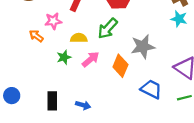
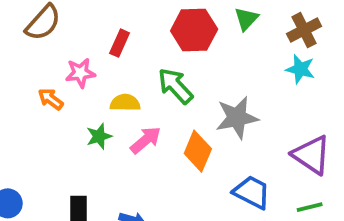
green arrow: (108, 28) -> (175, 86), turned 95

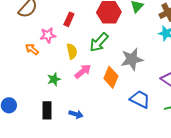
green arrow: (175, 86) -> (99, 42), turned -95
yellow semicircle: (125, 103) -> (72, 51), turned 77
green star: (99, 136) -> (54, 79), moved

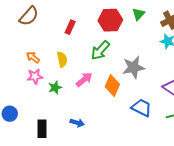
pink star: (48, 35) -> (35, 76), moved
yellow semicircle: (72, 51) -> (62, 59), moved
black rectangle: (47, 110) -> (42, 129), moved

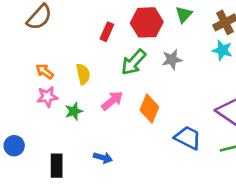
red rectangle: (70, 27) -> (107, 32), moved
gray star: (133, 67) -> (172, 60), moved, size x0.7

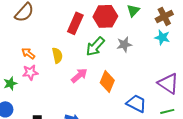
red rectangle: (107, 32) -> (75, 23), size x1.5
green star: (74, 111) -> (10, 83), moved

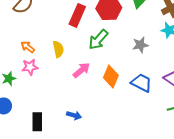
gray star: (124, 44) -> (140, 45), moved
blue trapezoid: (136, 103) -> (141, 83), moved

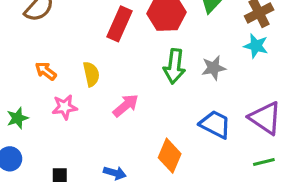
green arrow: (98, 40) -> (174, 66), moved, turned -35
pink star: (30, 67) -> (65, 107), moved
orange diamond: (111, 76) -> (170, 156), moved

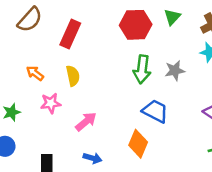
red rectangle: (119, 24) -> (70, 34), moved
pink arrow: (126, 105) -> (86, 121), moved
blue trapezoid: (215, 124) -> (155, 111), moved

